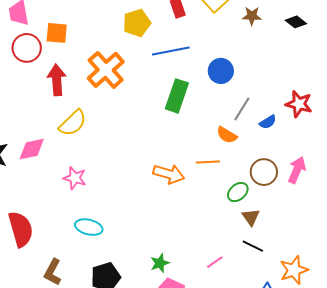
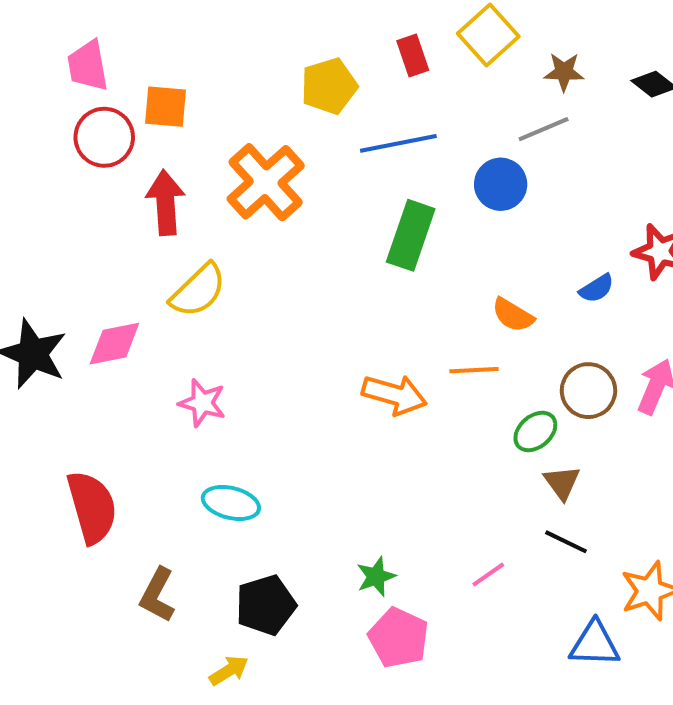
gray line: (242, 109) -> (544, 129), moved, turned 35

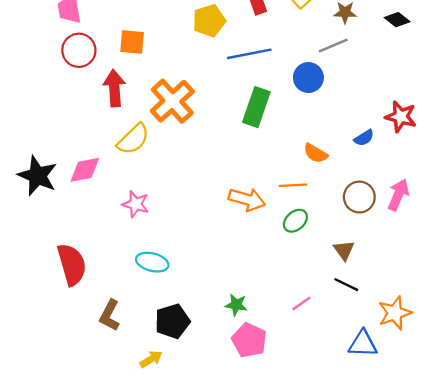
orange square: (166, 107) -> (132, 42), moved
orange cross: (266, 182) -> (172, 101), moved
green ellipse: (535, 431) -> (295, 221), moved
green star: (376, 577) -> (236, 305), turned 30

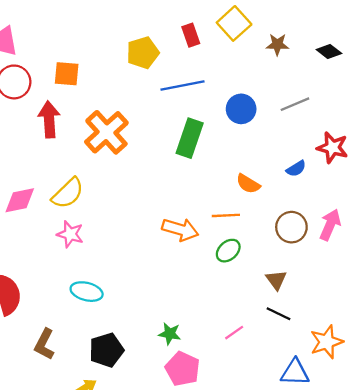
gray line: (333, 46) -> (295, 104), moved
yellow semicircle: (133, 139) -> (68, 193), moved

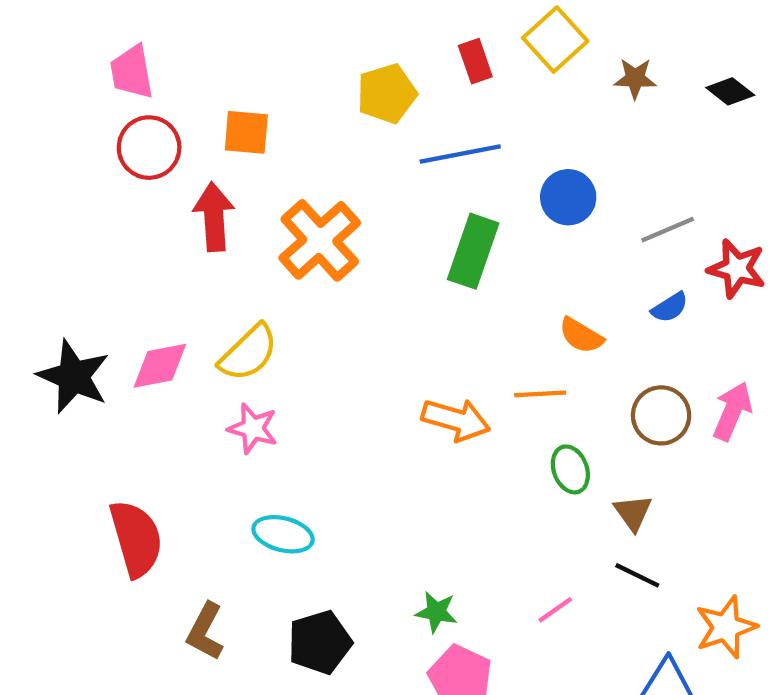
gray line: (295, 104) -> (668, 230), moved
green ellipse: (228, 251) -> (570, 469), moved, turned -70

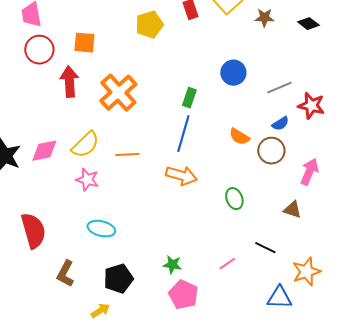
blue line: (460, 154) -> (183, 134), moved, turned -63
green rectangle: (473, 251) -> (189, 98), size x0.6
orange line: (540, 394) -> (127, 155), moved
brown circle: (661, 415) -> (271, 151), moved
brown triangle: (633, 513) -> (292, 210), moved, turned -36

